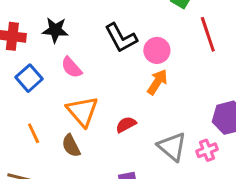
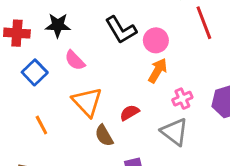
brown semicircle: (71, 146) -> (104, 136), moved
pink cross: (207, 150) -> (182, 99), moved

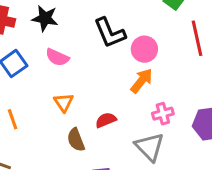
pink semicircle: (75, 60) -> (57, 57), turned -30
orange triangle: (87, 102) -> (64, 102), size x0.6

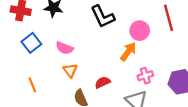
pink circle: (144, 49) -> (140, 31), moved
pink semicircle: (57, 57) -> (65, 48), moved

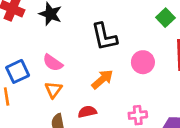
blue square: (31, 43) -> (18, 71), moved
orange arrow: (128, 52) -> (102, 79), moved

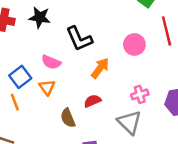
black L-shape: (104, 37) -> (79, 39), moved
orange triangle: (53, 90) -> (47, 87), moved

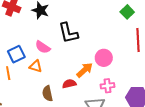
pink circle: (134, 44) -> (104, 58), moved
orange arrow: (100, 68) -> (85, 70), moved
orange triangle: (47, 87) -> (36, 66), turned -48

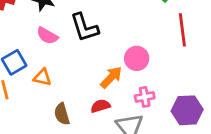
pink semicircle: (43, 47) -> (47, 36), moved
red semicircle: (69, 84) -> (100, 106), moved

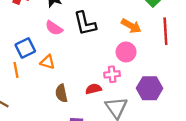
orange arrow: (111, 77) -> (131, 26), moved, turned 72
pink cross: (145, 97) -> (112, 74), moved
purple hexagon: (187, 110) -> (150, 88), moved

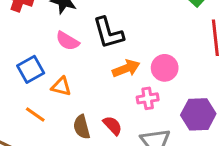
orange arrow: (131, 26) -> (126, 69), moved, turned -48
orange line: (16, 70) -> (35, 114), moved, turned -42
red semicircle: (93, 89) -> (113, 126), moved, turned 63

